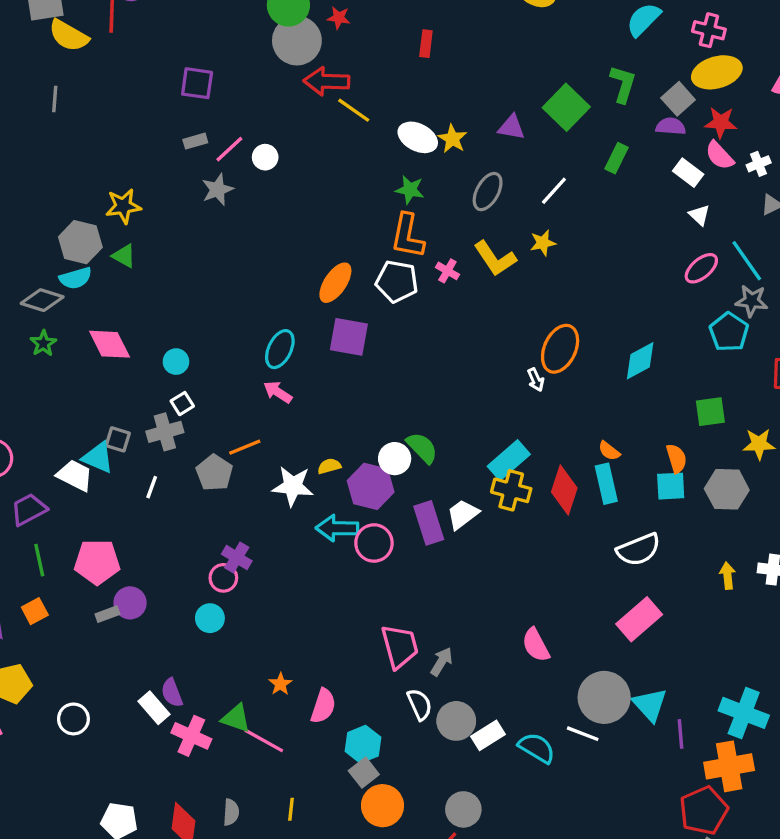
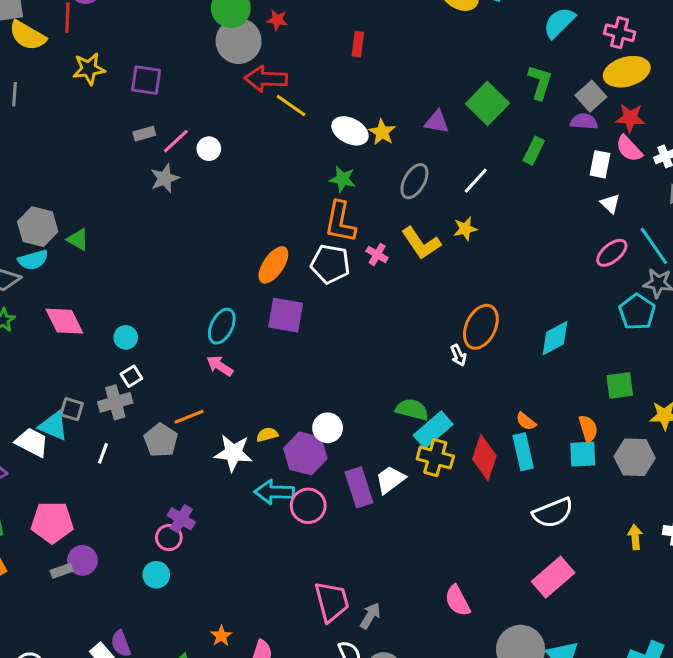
white rectangle: (688, 173) -> (600, 164), turned 64
yellow star: (123, 206) -> (89, 69), moved
green semicircle: (422, 448) -> (412, 409), moved, turned -32

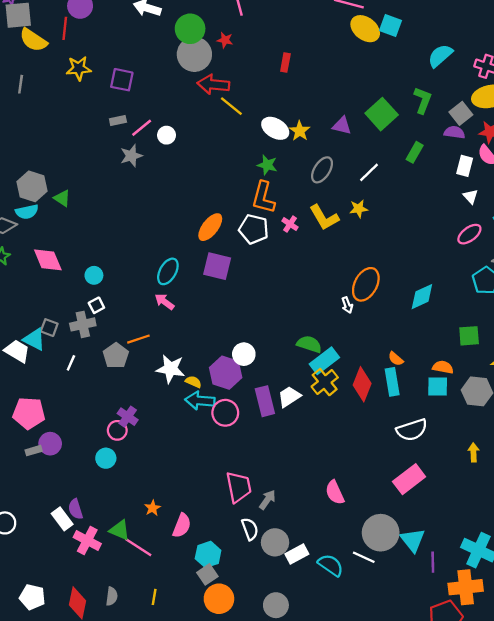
orange semicircle: (588, 429) -> (443, 367), turned -66
yellow semicircle: (267, 435) -> (193, 382), moved, turned 35
yellow cross: (435, 458) -> (325, 382), turned 32

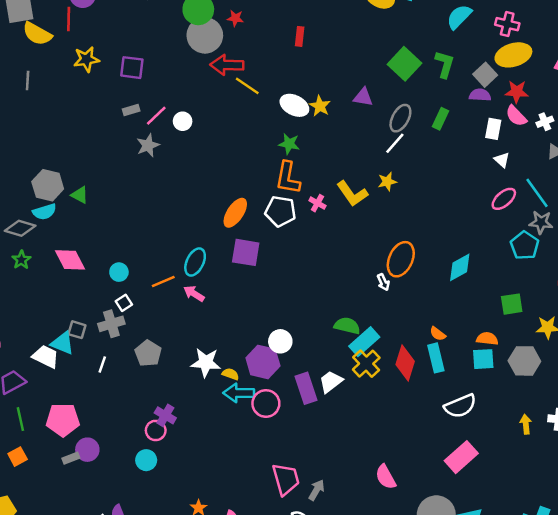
green square: (382, 114) -> (405, 64), moved
gray ellipse: (322, 170) -> (400, 118), moved
orange line: (138, 339) -> (163, 281), moved

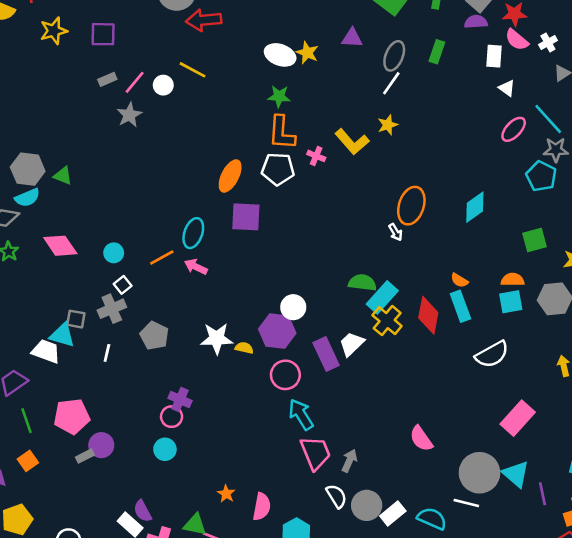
yellow line: (247, 86) -> (193, 70), moved
cyan arrow: (239, 393) -> (301, 414), moved, turned 64
pink rectangle: (461, 457) -> (518, 418), moved

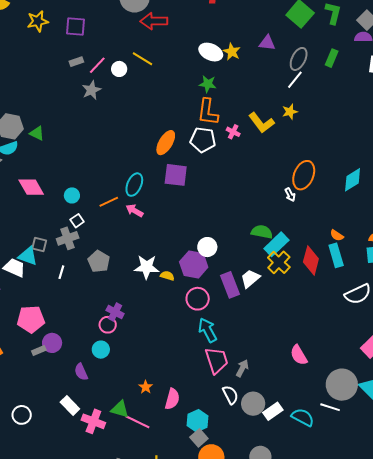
purple semicircle: (143, 511) -> (81, 372), moved

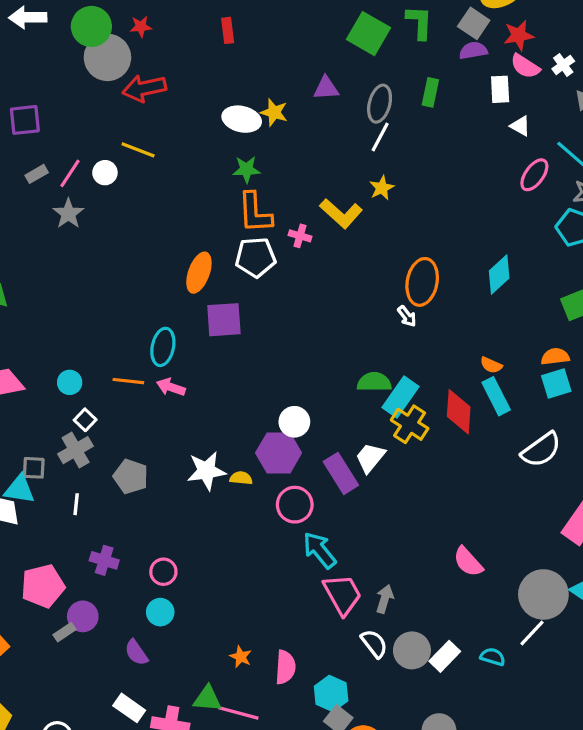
orange line: (109, 202) -> (128, 381), turned 42
purple cross: (115, 312) -> (104, 560), moved
white line: (330, 407) -> (532, 633), turned -54
cyan semicircle: (303, 417) -> (493, 657), size x0.7

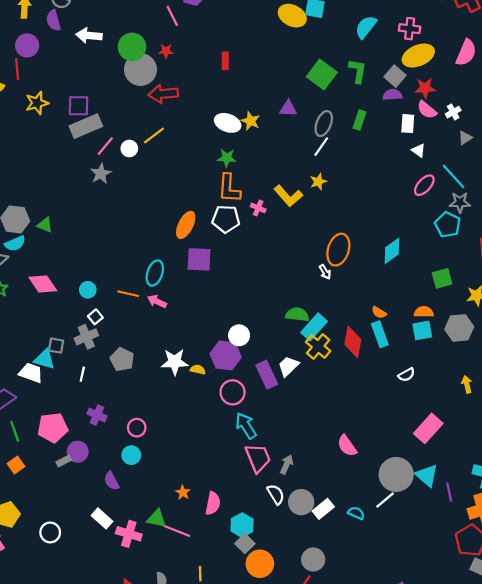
yellow line: (138, 150) -> (154, 136), turned -65
gray rectangle: (37, 174) -> (86, 126), moved, size x2.0
white semicircle: (541, 450) -> (406, 375), size x0.6

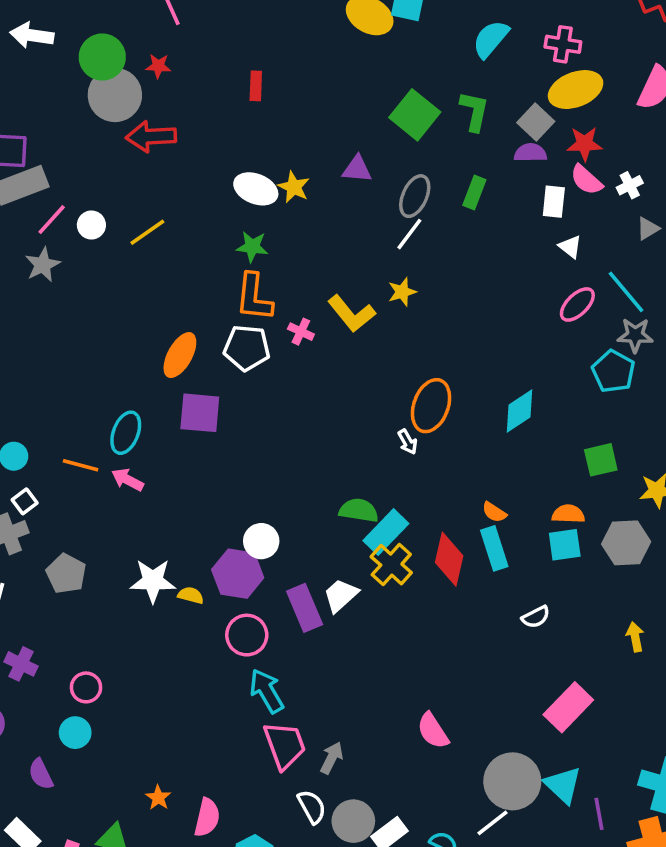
yellow line: (154, 136) -> (147, 232), moved

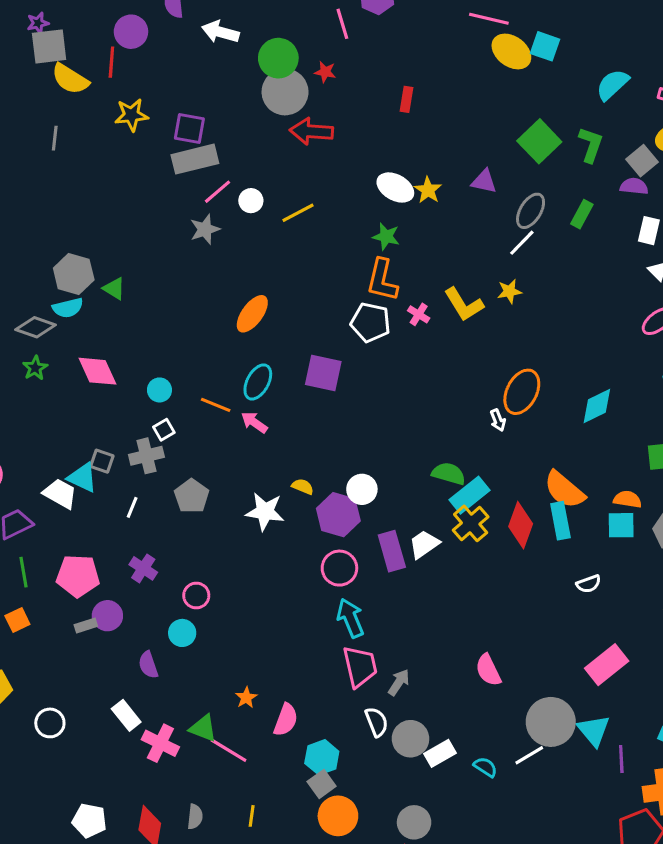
orange ellipse: (180, 355) -> (252, 314), moved
orange semicircle: (494, 512) -> (564, 490), size x2.0
yellow semicircle: (191, 595) -> (303, 487), moved

